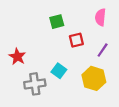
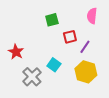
purple line: (103, 50) -> (85, 47), moved
gray cross: (35, 84) -> (32, 77), turned -36

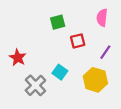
purple line: (85, 47) -> (105, 52), moved

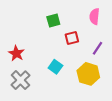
gray cross: (35, 85) -> (21, 80), moved

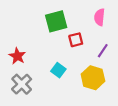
green square: (53, 21) -> (56, 21), size x1.5

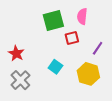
pink semicircle: (99, 17) -> (82, 16), moved

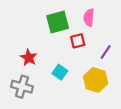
red star: (16, 53) -> (29, 58), moved
gray cross: (20, 80) -> (22, 87), turned -30

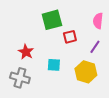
pink semicircle: (89, 18) -> (98, 21), moved
cyan square: (60, 72) -> (54, 65), turned -32

